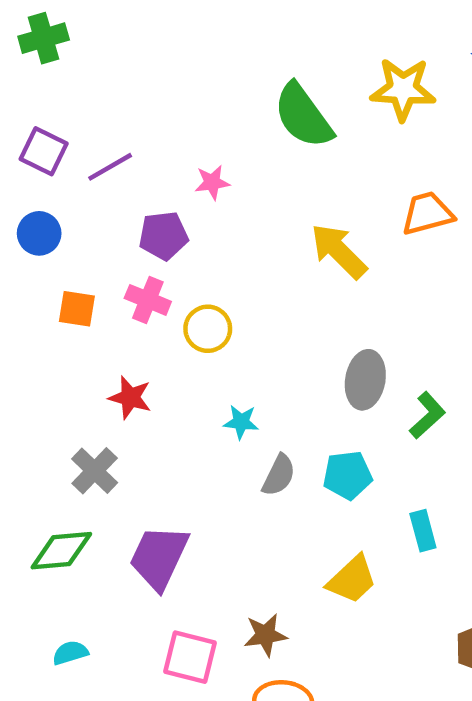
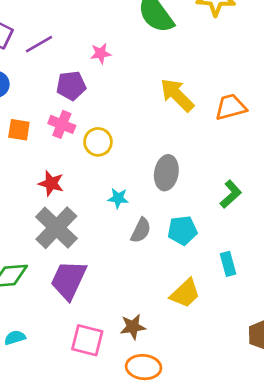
orange trapezoid: (427, 213) -> (231, 107), moved
gray ellipse: (365, 380) -> (166, 173), moved
gray cross: (95, 471) -> (56, 228), moved, size x1.5

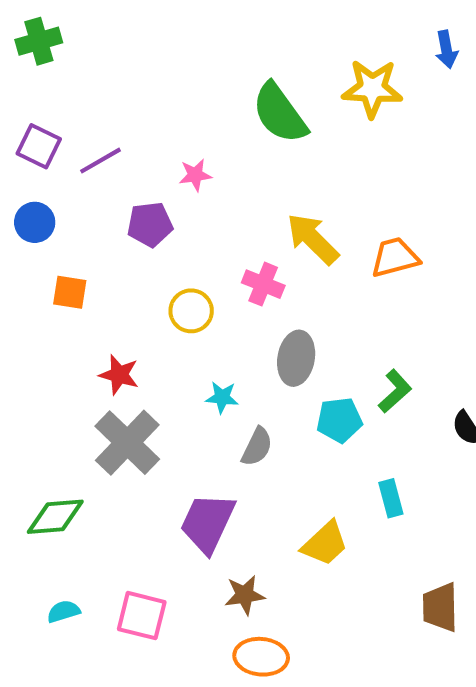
pink cross: (62, 124) -> (263, 284), moved
cyan pentagon: (182, 230) -> (339, 420), moved
purple trapezoid: (68, 280) -> (208, 523), moved
pink square: (87, 340) -> (142, 616), moved

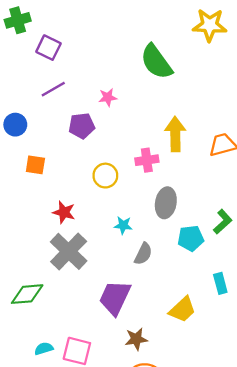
yellow star: (372, 89) -> (210, 25), moved
purple square: (39, 146) -> (48, 48), moved
yellow arrow: (313, 239) -> (175, 134), turned 44
pink cross: (263, 284) -> (147, 160), turned -30
cyan semicircle: (63, 611) -> (44, 349), moved

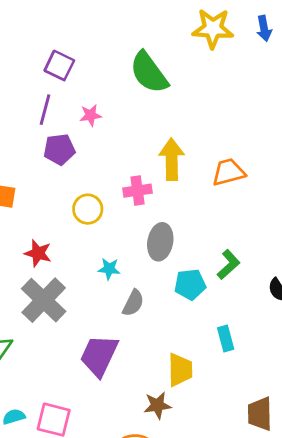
purple square: (48, 48) -> (59, 65), moved
purple line: (53, 89) -> (45, 110), moved, turned -45
yellow trapezoid: (182, 309) -> (180, 370), turned -48
brown star: (136, 339) -> (157, 405), moved

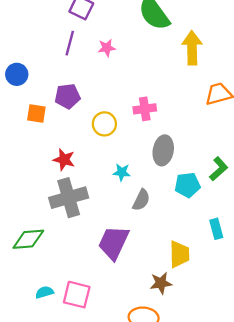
purple pentagon: (59, 149) -> (67, 96), moved
yellow arrow: (172, 159) -> (192, 48), moved
gray cross: (44, 300) -> (69, 198), turned 30

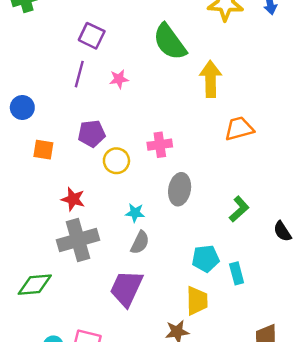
purple pentagon: (67, 96) -> (92, 134), moved
cyan pentagon: (187, 185) -> (206, 259), moved
gray semicircle: (141, 200) -> (140, 243), moved

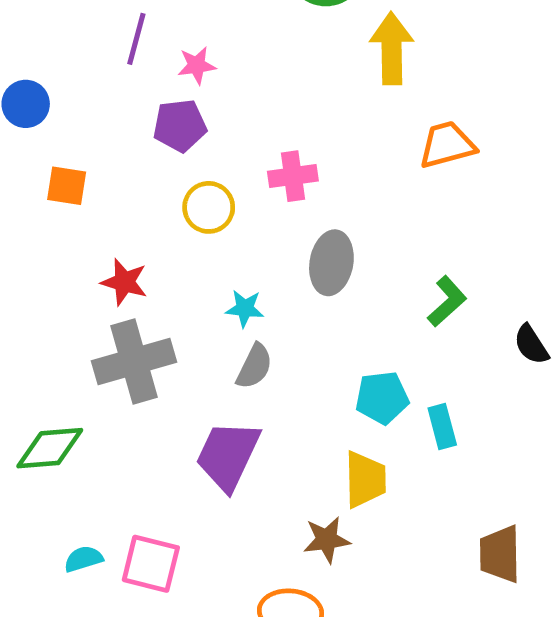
pink star: (119, 79) -> (197, 65), moved
purple pentagon: (92, 134) -> (180, 126), moved

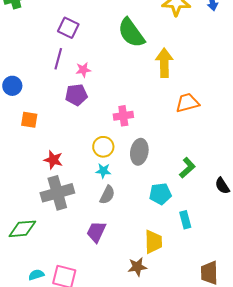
yellow circle: (209, 207) -> (103, 147), moved
cyan pentagon: (382, 398) -> (160, 194), moved
purple trapezoid: (228, 455) -> (96, 232), size x0.7

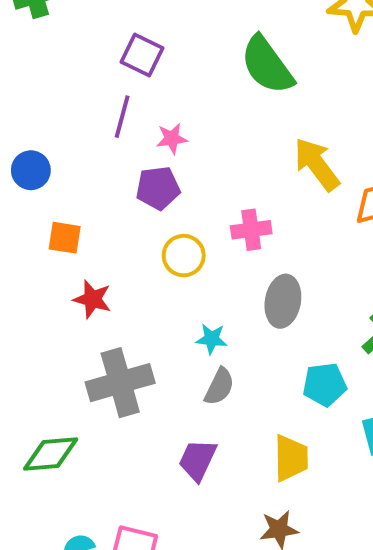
yellow arrow: (164, 63) -> (317, 164), moved, turned -36
yellow circle: (103, 147) -> (184, 256), moved
red star: (53, 160) -> (92, 299), moved
yellow trapezoid: (153, 242) -> (291, 458), moved

